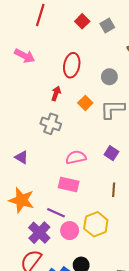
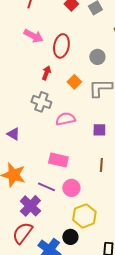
pink arrow: (25, 56) -> (33, 36), moved
purple square: (111, 153) -> (99, 130), turned -32
pink semicircle: (76, 157) -> (65, 119), moved
yellow hexagon: (96, 224) -> (84, 216), moved
pink circle: (70, 231) -> (71, 188), moved

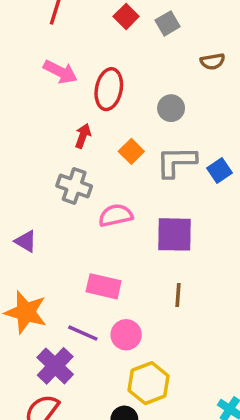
purple square: (99, 130) -> (175, 234), size x1.6

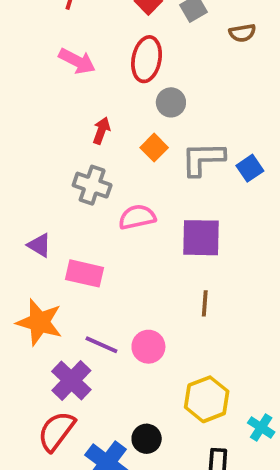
brown semicircle: (213, 61) -> (242, 33), moved
red ellipse: (109, 89) -> (147, 59), moved
gray circle: (171, 108) -> (171, 102), moved
pink rectangle: (104, 286) -> (85, 273), moved
yellow hexagon: (149, 383) -> (207, 399), moved

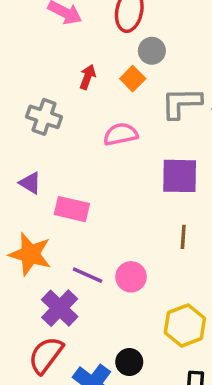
orange square: (154, 148) -> (133, 79), moved
gray cross: (92, 185) -> (44, 117), moved
pink semicircle: (137, 217) -> (121, 134), moved

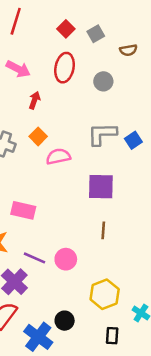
gray circle: (152, 51) -> (103, 81), moved
red arrow: (88, 77) -> (34, 100), moved
orange square: (133, 79) -> (38, 136), moved

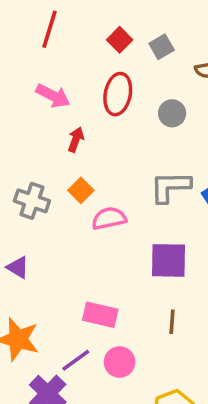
pink rectangle: (23, 210) -> (100, 315), moved
purple line: (34, 258) -> (76, 360), turned -60

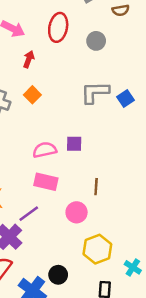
pink semicircle: (109, 218) -> (45, 150), moved
purple square: (169, 260) -> (74, 144), moved, size x0.6
pink circle: (120, 362) -> (77, 212), moved

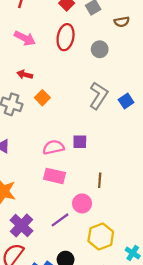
red arrow: (29, 59) -> (25, 75), moved, turned -96
gray L-shape: (95, 92) -> (99, 96), turned 124
purple line: (29, 214) -> (60, 220), moved

